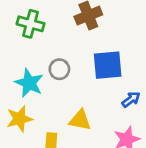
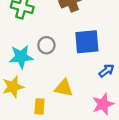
cyan star: (29, 83) -> (21, 57), turned -30

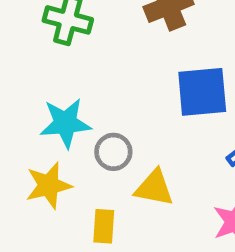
gray circle: (46, 45) -> (113, 152), moved

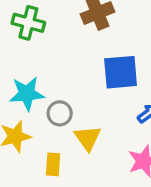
yellow triangle: (154, 188) -> (88, 138), turned 44

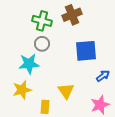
green cross: (28, 23) -> (42, 21), moved
gray circle: (60, 113) -> (42, 44), moved

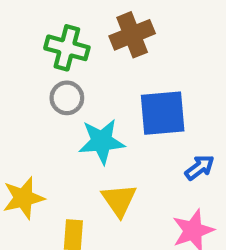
cyan star: (29, 64) -> (102, 141), moved

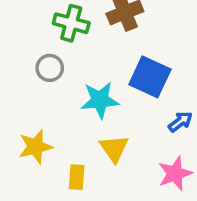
gray circle: (67, 98) -> (50, 68), moved
blue square: (163, 113) -> (150, 77), turned 30

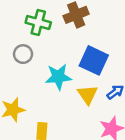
yellow triangle: (114, 148) -> (87, 95), moved

